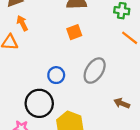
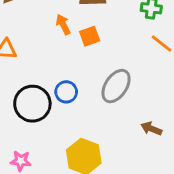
orange arrow: (22, 23) -> (63, 24), moved
black circle: (39, 103) -> (32, 104), moved

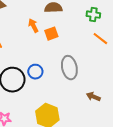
gray ellipse: (116, 86) -> (69, 68), turned -45

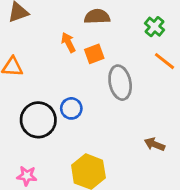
green cross: (93, 15) -> (155, 27), turned 32
gray ellipse: (69, 68) -> (120, 83), moved

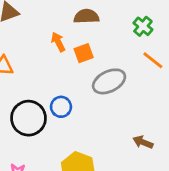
gray ellipse: (120, 83) -> (109, 81), turned 76

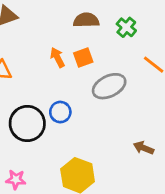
green cross: (143, 26) -> (126, 27), moved
orange arrow: (58, 42) -> (57, 57), moved

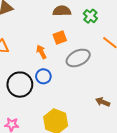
orange arrow: (57, 57) -> (41, 52), moved

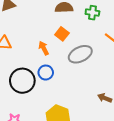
green cross: (90, 16) -> (92, 13), turned -32
orange square: (60, 37) -> (62, 34), turned -32

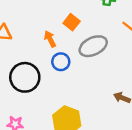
blue circle: (46, 73) -> (61, 62), moved

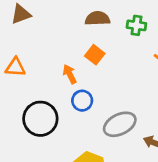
gray ellipse: (93, 46) -> (120, 124), moved

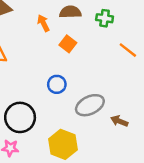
orange arrow: (70, 74) -> (43, 23), moved
black circle: (40, 119) -> (20, 117), moved

